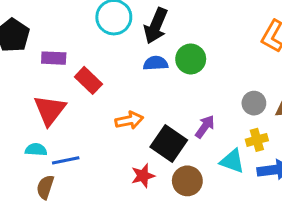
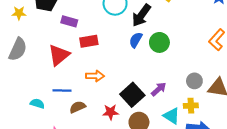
blue semicircle: (156, 63) -> (136, 40), turned -70
red rectangle: (88, 80) -> (89, 41), turned -66
orange arrow: (129, 120) -> (95, 76), moved
cyan semicircle: (36, 150) -> (37, 104), moved
brown semicircle: (45, 187) -> (78, 107), moved, turned 35

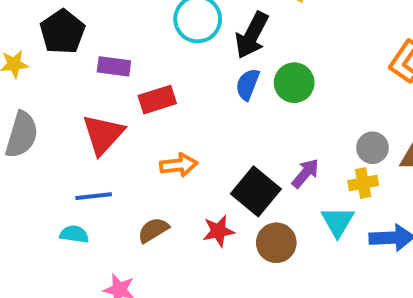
blue line: (62, 90) -> (94, 196), moved
yellow cross: (191, 106) -> (363, 183), moved
cyan triangle: (172, 116) -> (338, 222), turned 36

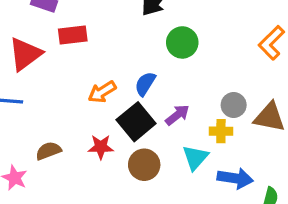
blue semicircle: (248, 84) -> (145, 84), moved
orange arrow: (179, 165) -> (102, 92), moved, turned 144
brown semicircle: (153, 230) -> (48, 151), moved

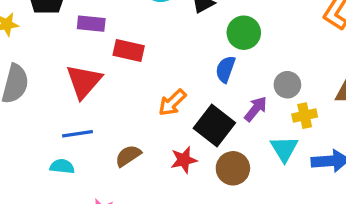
red rectangle: (73, 35) -> (129, 51), turned 32
blue semicircle: (145, 84) -> (225, 69), moved
gray circle: (234, 105) -> (287, 85), moved
brown semicircle: (48, 151) -> (128, 156), moved

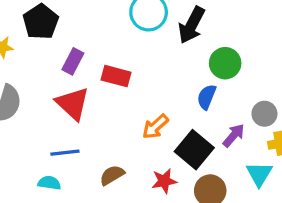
purple rectangle: (91, 24) -> (73, 61), moved, turned -70
red triangle: (84, 81) -> (73, 104), turned -30

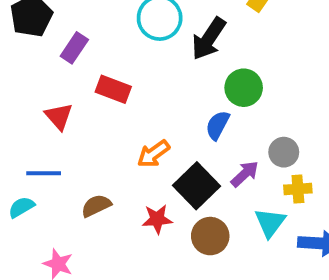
purple rectangle: (73, 61) -> (74, 48), moved
red triangle: (73, 104) -> (59, 116), size x0.7
cyan semicircle: (49, 183) -> (21, 207), turned -45

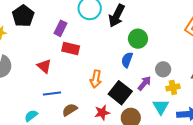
purple rectangle: (74, 48) -> (61, 28), moved
orange arrow: (153, 154) -> (96, 79), turned -36
blue line: (44, 173) -> (52, 93), moved

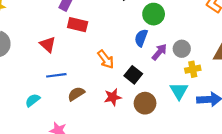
orange arrow: (96, 79) -> (106, 59), turned -48
purple arrow: (144, 83) -> (159, 52), moved
black square: (120, 93) -> (133, 75), size x0.7

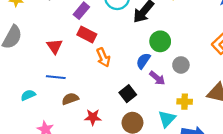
gray circle: (182, 49) -> (181, 65), moved
purple arrow: (159, 52) -> (157, 78), turned 77
orange arrow: (106, 59) -> (103, 57), moved
red star: (113, 97) -> (93, 117), moved

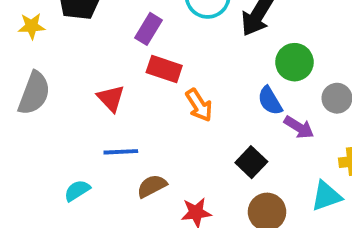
blue semicircle: (143, 61) -> (270, 101), turned -56
cyan triangle: (167, 119) -> (326, 196), turned 36

